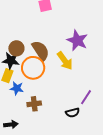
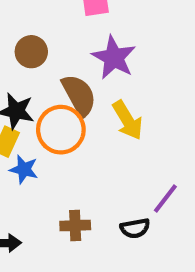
purple star: (77, 40) -> (114, 58), moved
brown circle: (16, 48) -> (31, 52), moved
brown cross: (34, 104) -> (75, 226), moved

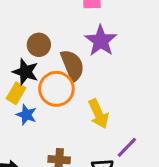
brown circle: (31, 52) -> (39, 45), moved
yellow arrow: (128, 120) -> (98, 114), moved

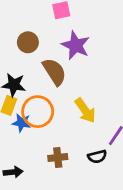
brown circle: (39, 45) -> (28, 42), moved
orange circle: (56, 89) -> (38, 112), moved

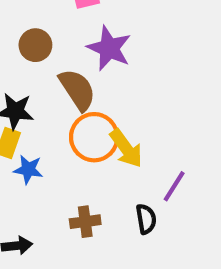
orange circle: (38, 112) -> (94, 137), moved
black semicircle: (97, 157) -> (146, 219), turned -84

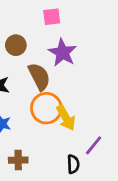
brown cross: (85, 222) -> (18, 160), moved

